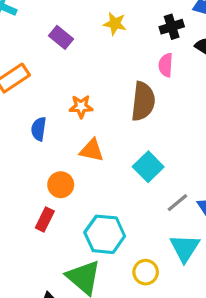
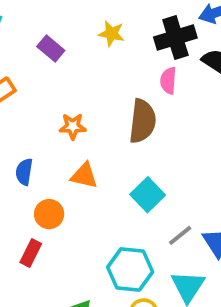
black cross: (172, 27) -> (175, 38), size x1.5
blue semicircle: (39, 129) -> (24, 172), moved
cyan hexagon: (105, 234) -> (130, 269), moved

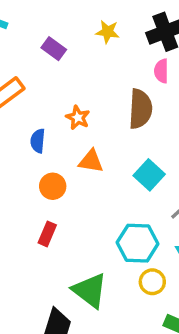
orange star: (73, 126) -> (78, 118), turned 30
blue semicircle: (24, 172) -> (38, 141), moved
orange circle: (49, 214) -> (53, 186), moved

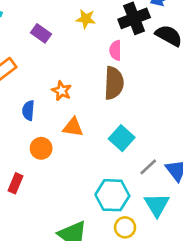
pink semicircle: (161, 71) -> (115, 50), moved
red rectangle: (47, 234) -> (15, 183), moved

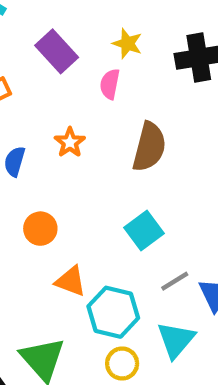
purple rectangle: (41, 33) -> (57, 51), size x1.4
pink semicircle: (115, 50) -> (110, 84), moved
orange triangle: (73, 127) -> (71, 281), moved
orange circle: (41, 148) -> (40, 229), moved

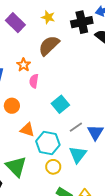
pink semicircle: (110, 84) -> (34, 81), moved
brown semicircle: (149, 147) -> (49, 46), moved, turned -145

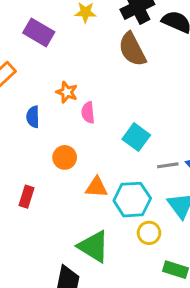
brown semicircle: (49, 46) -> (132, 49), moved, turned -60
gray line: (76, 127) -> (168, 165), turned 40

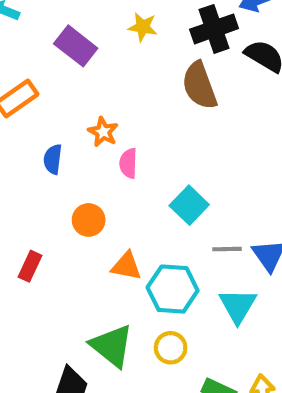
yellow circle: (149, 233) -> (171, 348), moved

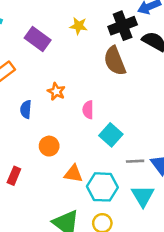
pink semicircle: (128, 163) -> (88, 110), moved

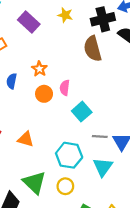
orange circle: (49, 146) -> (44, 94), moved
orange triangle: (73, 174) -> (26, 139), moved

